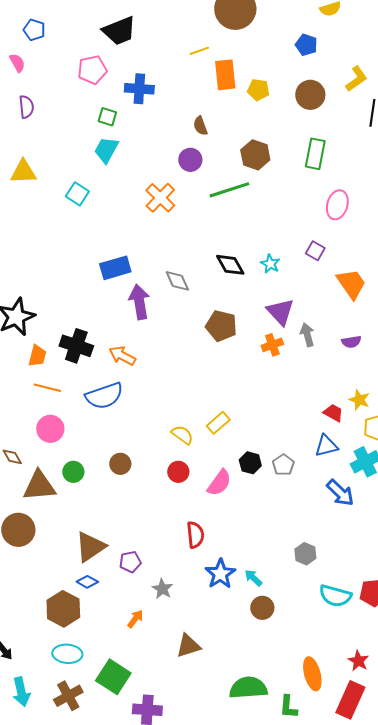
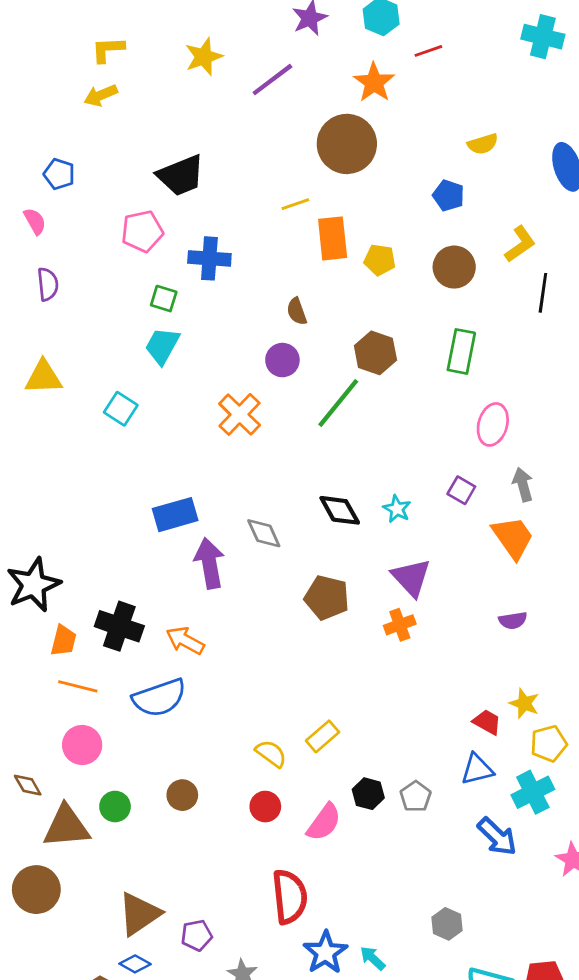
green line: (229, 190) -> (338, 403), turned -33
gray arrow: (307, 335) -> (523, 485), moved
red semicircle: (195, 535) -> (290, 897), size x1.4

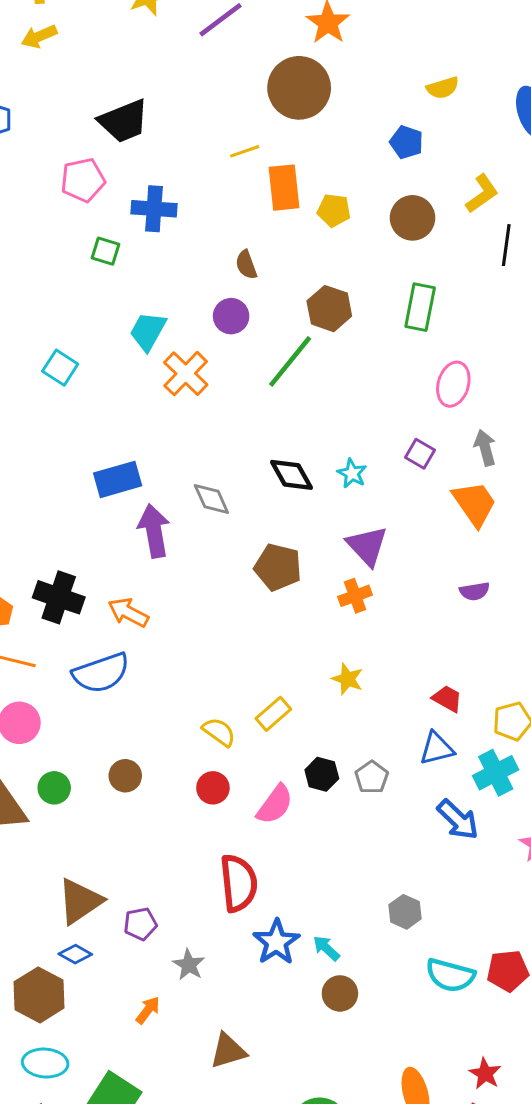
cyan trapezoid: (162, 346) -> (148, 331), moved
yellow star: (524, 703) -> (347, 679), moved

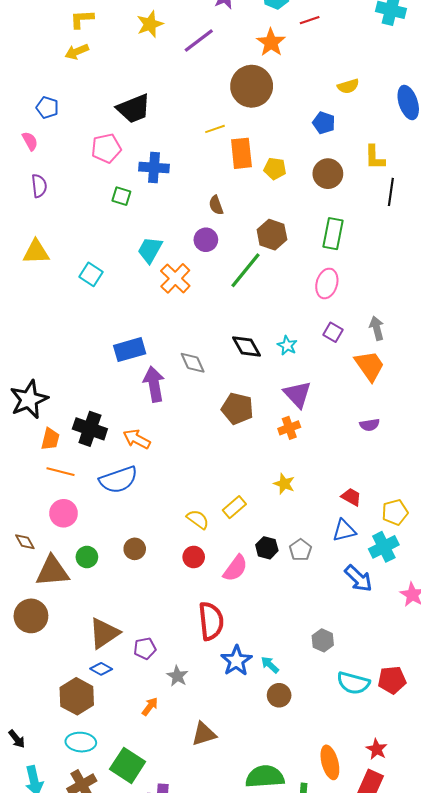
yellow L-shape: (482, 194) -> (375, 157), turned 124
pink ellipse: (453, 384) -> (327, 283), moved

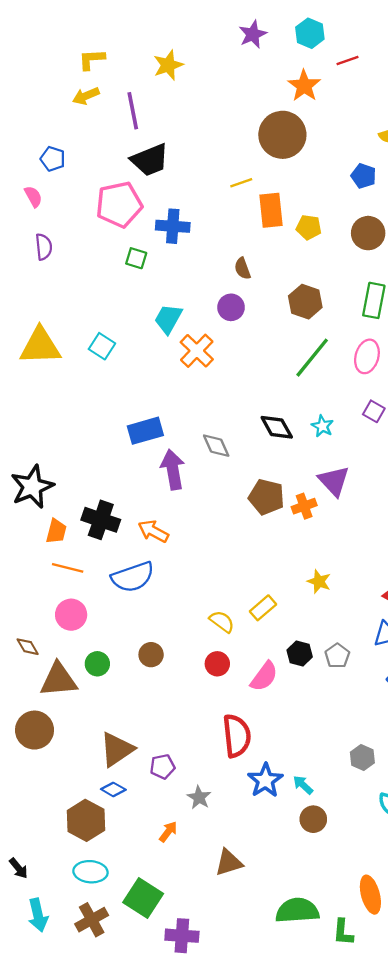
purple line: (199, 40) -> (133, 111), moved, turned -64
pink pentagon: (106, 148) -> (119, 205), size x1.4
yellow triangle: (36, 252) -> (40, 346), moved, size x1.4
green line: (246, 270) -> (312, 358), moved
orange cross: (289, 428) -> (304, 506), moved

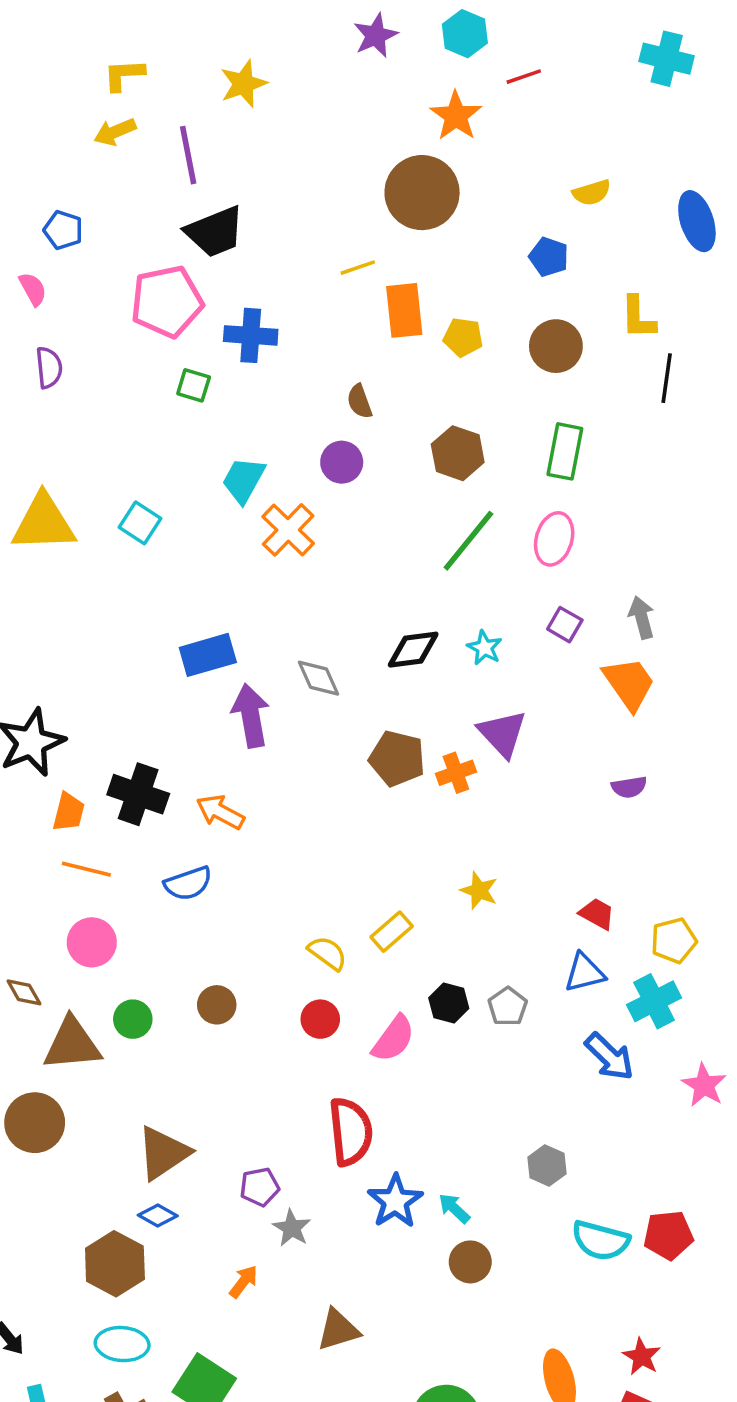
black diamond: (277, 427) -> (413, 650), turned -68
blue semicircle: (133, 577) -> (188, 883), size x0.7
purple pentagon: (162, 767) -> (260, 1187), moved

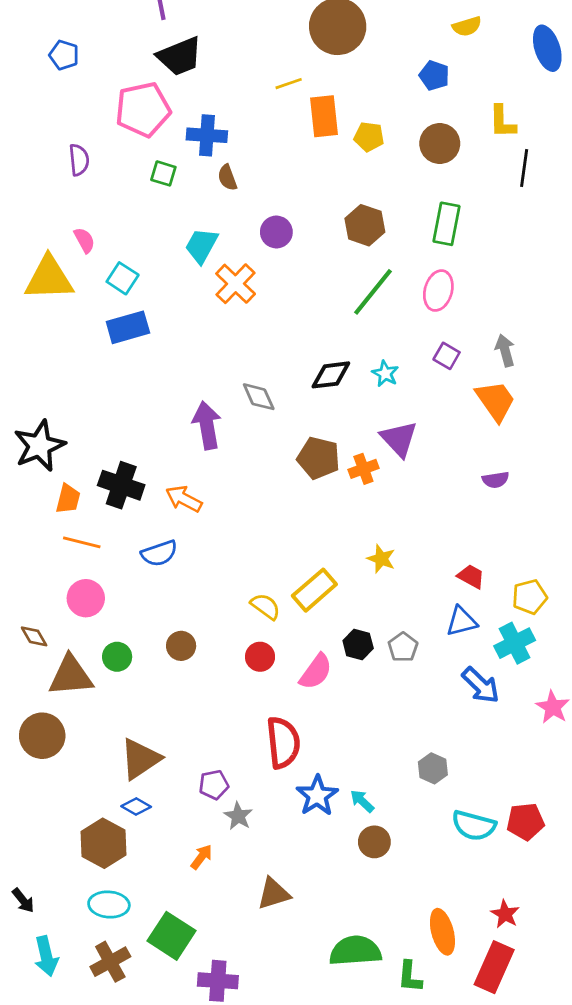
pink semicircle: (33, 289) -> (84, 240), moved
purple semicircle: (49, 368) -> (79, 160), moved
brown semicircle: (360, 401) -> (227, 178), moved
blue rectangle: (208, 655) -> (128, 327), moved
yellow rectangle: (392, 932) -> (314, 590), size x1.4

